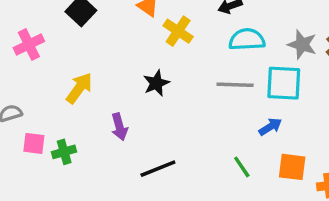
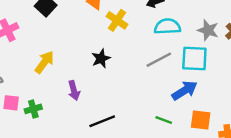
gray line: (235, 85) -> (159, 60), turned -30
blue arrow: (270, 127) -> (185, 90), size x1.5
green line: (242, 167) -> (164, 120), turned -35

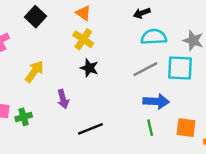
yellow cross: (117, 20) -> (83, 39), moved
black star: (101, 58) -> (89, 68), turned -30
blue arrow: (185, 90) -> (156, 101), moved, turned 35
green line: (164, 120) -> (150, 128), turned 56

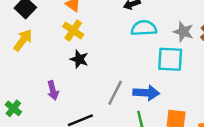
gray line: (145, 69) -> (115, 93), moved, turned -35
yellow arrow: (34, 72) -> (23, 40), moved
green cross: (24, 117) -> (13, 108), turned -35

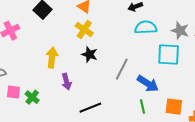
yellow arrow: (23, 40) -> (52, 58), moved, turned -30
gray line: (115, 93) -> (122, 69), moved
blue arrow: (146, 93) -> (148, 84), turned 30

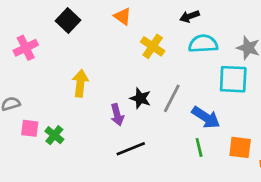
yellow cross: (84, 29) -> (153, 46), moved
black star: (89, 54) -> (140, 98), moved
purple arrow: (67, 82) -> (117, 115), moved

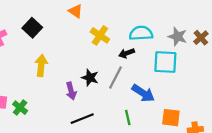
black arrow: (190, 16) -> (127, 53), moved
black square: (68, 20) -> (32, 28), moved
green line: (199, 147) -> (128, 118), moved

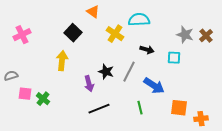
black square: (32, 28) -> (73, 33), moved
cyan semicircle: (141, 33) -> (139, 20), moved
black arrow: (127, 53) -> (147, 50), moved, turned -144
cyan square: (165, 62) -> (174, 58), size x0.6

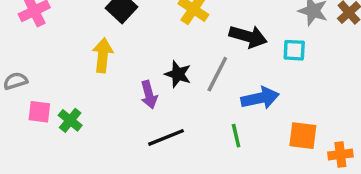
black arrow: (147, 50) -> (248, 36), size x1.5
blue arrow: (154, 86) -> (260, 98), turned -45

